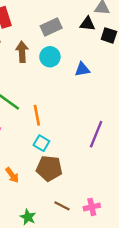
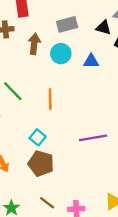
blue triangle: (82, 69) -> (91, 61), moved
orange line: (37, 115) -> (50, 99), moved
purple line: (96, 134) -> (93, 138), turned 48

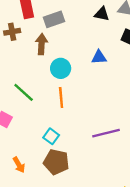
gray rectangle: (67, 24) -> (54, 19), moved
black triangle: (103, 28) -> (102, 14), moved
cyan circle: (61, 54) -> (61, 68), moved

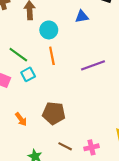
purple line: (106, 133) -> (93, 65), moved
cyan square: (51, 136) -> (28, 74), moved, turned 32

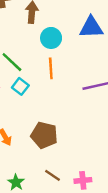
blue triangle: (82, 16) -> (91, 27), size x1.5
cyan square: (28, 74) -> (20, 86), turned -32

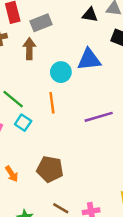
cyan circle: (51, 38) -> (61, 72), moved

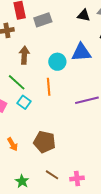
brown arrow: (29, 49) -> (24, 55), moved

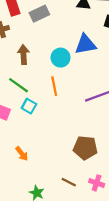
brown pentagon: (44, 142) -> (85, 148), moved
pink cross: (77, 178) -> (97, 183), turned 32

